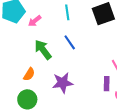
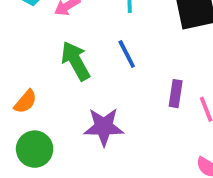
orange semicircle: (29, 74) -> (25, 102), moved
purple rectangle: (107, 84) -> (176, 94), moved

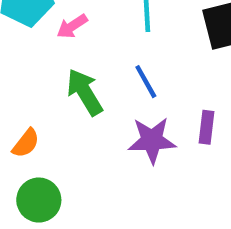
purple star: (104, 127) -> (152, 140), moved

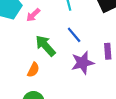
orange semicircle: (26, 143) -> (33, 70), moved

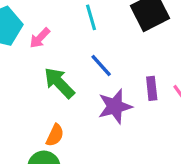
orange semicircle: (33, 70) -> (55, 135), moved

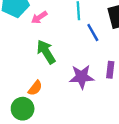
blue line: (101, 66) -> (93, 33), moved

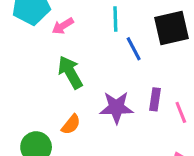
orange semicircle: (35, 88) -> (71, 124), moved

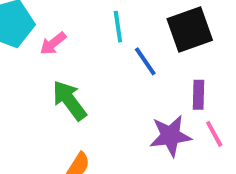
purple rectangle: (155, 99) -> (199, 95), moved
purple star: (116, 107) -> (170, 136), moved

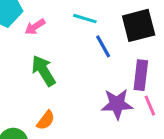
cyan line: (118, 27) -> (85, 19), turned -70
purple rectangle: (199, 95) -> (141, 75), size x1.4

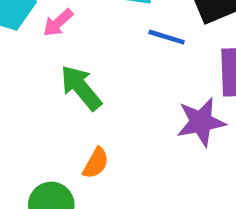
blue line: (103, 46) -> (167, 37), turned -35

